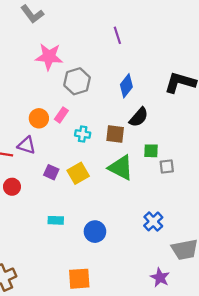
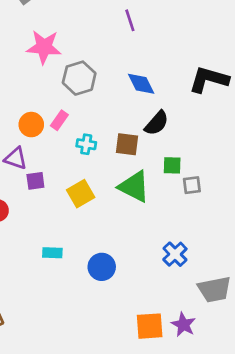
blue diamond: (126, 86) -> (141, 84), turned -65
purple square: (51, 172) -> (35, 181), moved, turned -32
orange square: (79, 279) -> (150, 326), moved

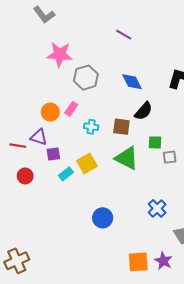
purple line: (130, 20) -> (124, 35), turned -42
cyan rectangle: (52, 253) -> (66, 174), moved, turned -40

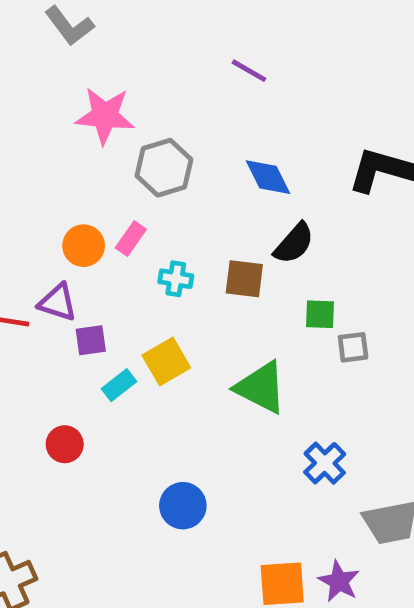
green triangle: (127, 158) -> (261, 387), moved
red circle: (25, 176) -> (65, 444), moved
blue circle: (103, 218) -> (183, 506), moved

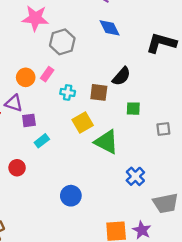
blue diamond: (268, 177) -> (110, 28), moved
gray square: (353, 347) -> (163, 129), moved
yellow square: (166, 361) -> (83, 123), moved

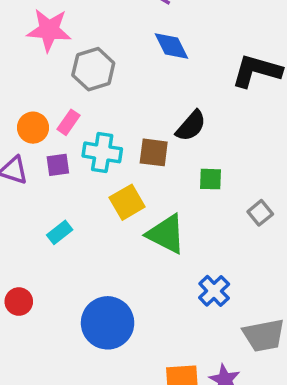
cyan cross: (68, 92) -> (102, 152), size x1.5
purple square: (29, 120) -> (58, 165), moved
gray square: (163, 129) -> (260, 213), turned -32
red circle: (17, 168) -> (19, 302), moved
blue circle: (71, 196) -> (108, 323), size x1.5

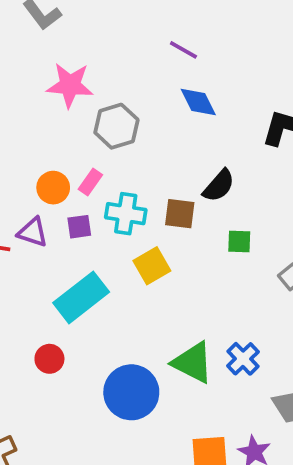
cyan rectangle: (60, 232) -> (81, 297), size x2.0
green triangle: (166, 234) -> (193, 363), moved
red circle: (19, 302) -> (49, 359), moved

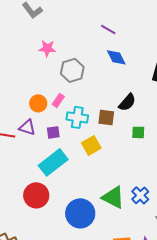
pink star: (70, 85) -> (47, 48), size x0.7
purple square: (79, 227) -> (53, 132), moved
red circle: (49, 359) -> (36, 195), size x1.6

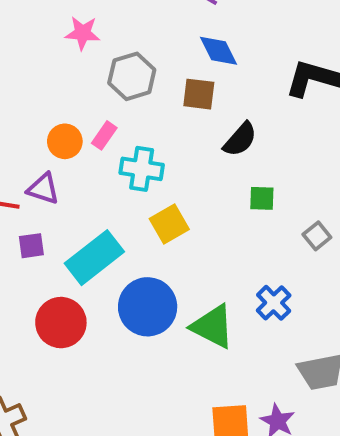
brown square: (106, 117) -> (199, 94), moved
purple square: (53, 132) -> (31, 246), moved
blue cross: (140, 195) -> (274, 303), moved
blue circle: (80, 213) -> (148, 307), moved

